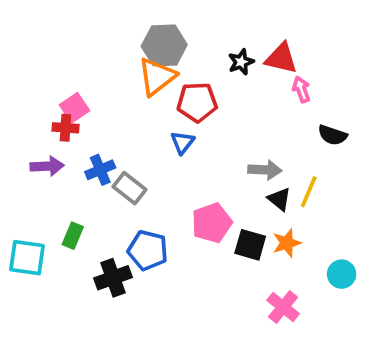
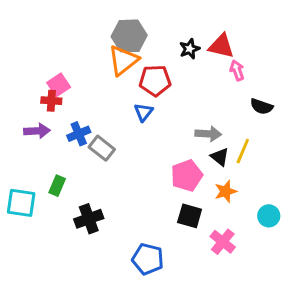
pink pentagon: (212, 223) -> (187, 176), moved
black square: (250, 245) -> (190, 216), moved
blue pentagon: (148, 250) -> (148, 259), moved

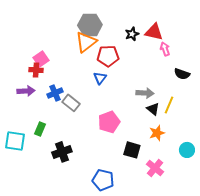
pink pentagon: (187, 176) -> (109, 122), moved

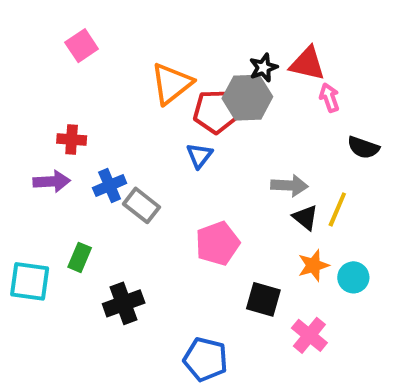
gray hexagon: (90, 25) -> (247, 98), moved
pink square: (41, 59) -> (82, 46), moved
cyan circle: (187, 150) -> (353, 277), moved

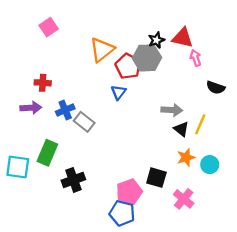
red pentagon: (215, 112) -> (128, 66), turned 30
pink pentagon: (217, 243) -> (129, 192), moved
green rectangle: (80, 257) -> (47, 153), size x1.5

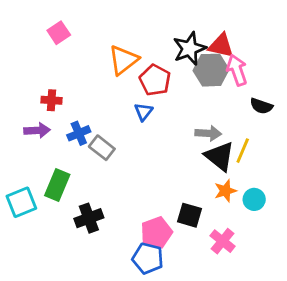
black star: (156, 40) -> (189, 49), size x1.6
gray hexagon: (147, 58) -> (211, 70), moved
pink arrow: (196, 58) -> (237, 70), size x1.5
black triangle: (181, 129) -> (220, 156), size x1.6
cyan square: (18, 167) -> (21, 202), turned -30

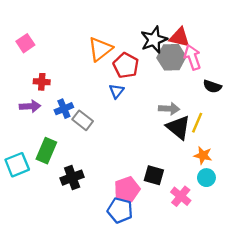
pink square: (59, 33) -> (25, 43), moved
orange star: (225, 191) -> (203, 155), moved, turned 30
cyan circle: (254, 199) -> (206, 178), moved

